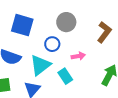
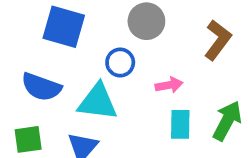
cyan triangle: (40, 65) -> (98, 102), turned 45
cyan rectangle: (65, 76) -> (180, 124), moved, turned 35

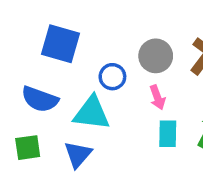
gray circle: (146, 21) -> (156, 56), moved
pink arrow: (169, 85) -> (157, 97), turned 80

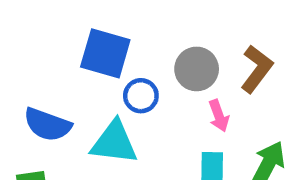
blue square: (61, 44) -> (105, 53), moved
pink arrow: (157, 97) -> (219, 116), moved

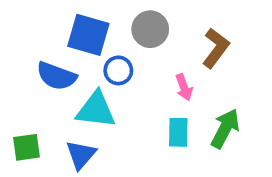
gray circle: (197, 69) -> (150, 29), moved
blue semicircle: (47, 125) -> (56, 76), moved

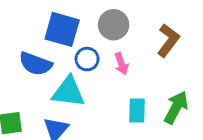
pink arrow: (184, 87) -> (121, 64), moved

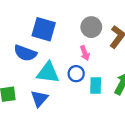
gray circle: (114, 25) -> (91, 27), moved
blue circle: (87, 59) -> (76, 74), moved

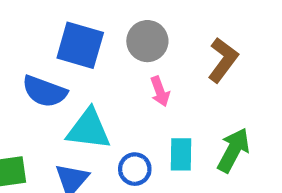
gray circle: (91, 27) -> (147, 41), moved
blue circle: (76, 74) -> (135, 169), moved

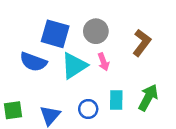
cyan triangle: (89, 129) -> (74, 66), moved, turned -40

